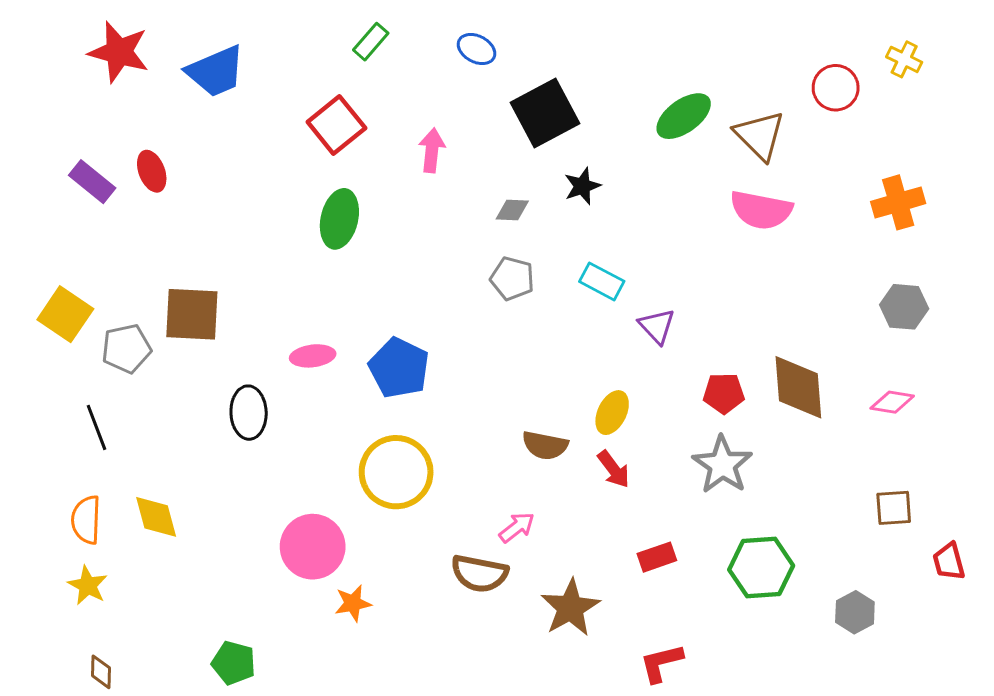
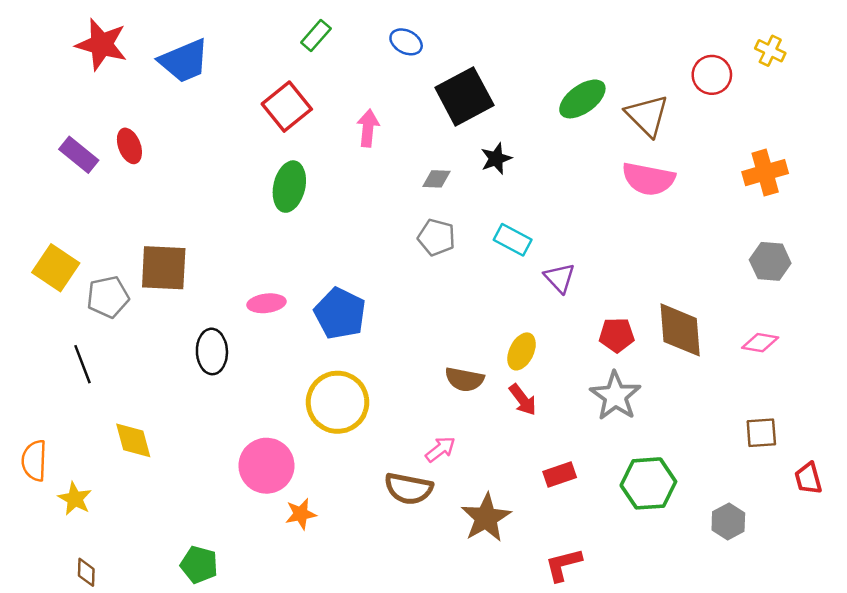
orange semicircle: (86, 520) -> (34, 461), moved

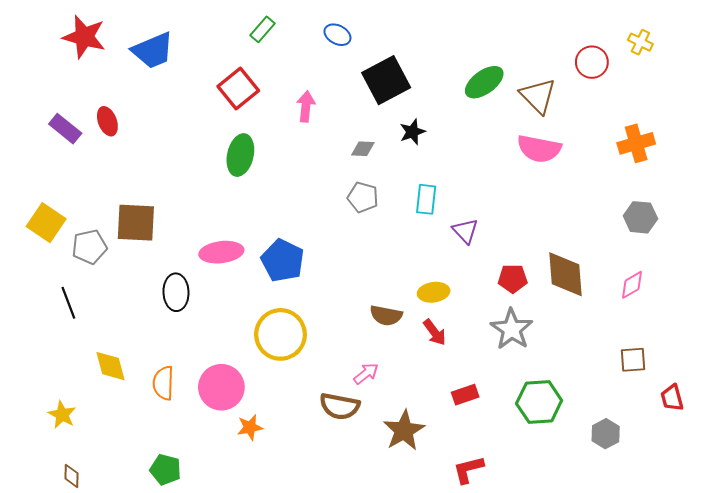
cyan rectangle: (513, 240) -> (426, 199), turned 68
pink ellipse: (266, 303) -> (221, 252), size x1.4
pink diamond: (760, 343) -> (632, 285), turned -40
yellow ellipse: (522, 351) -> (434, 292), turned 56
orange semicircle: (34, 461) -> (163, 383), moved

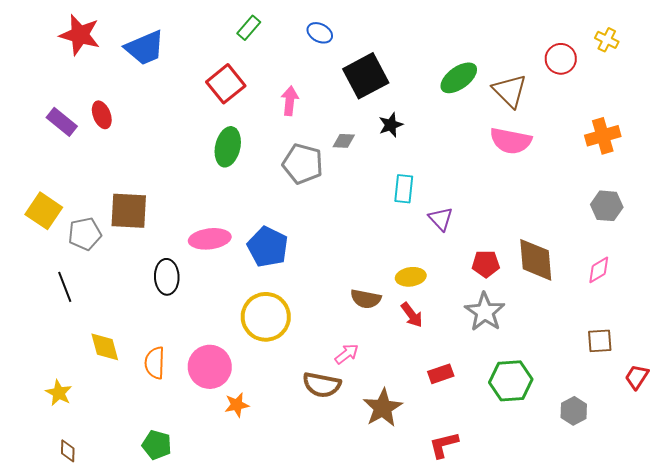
gray pentagon: (363, 197) -> (303, 164), moved, size x1.4
red trapezoid: (672, 398) -> (637, 377), turned 48

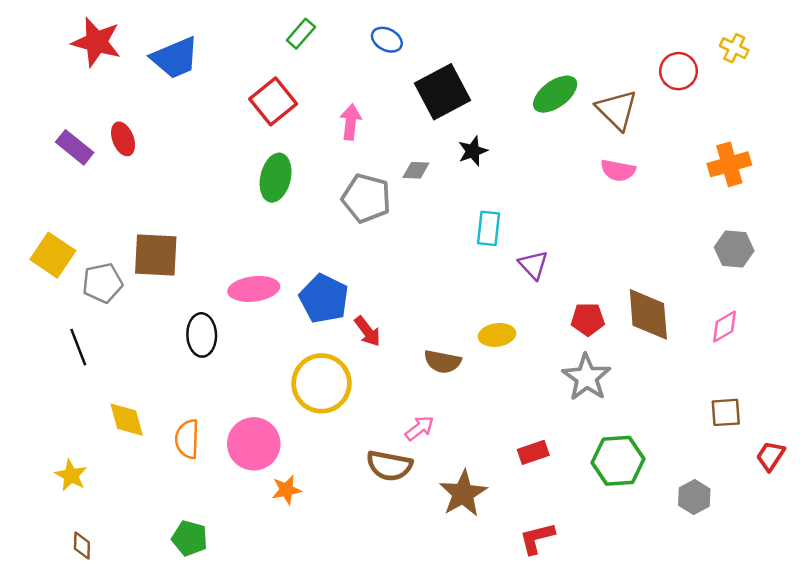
pink semicircle: (511, 141) -> (618, 170), size x0.7
red arrow: (412, 315) -> (367, 331), moved

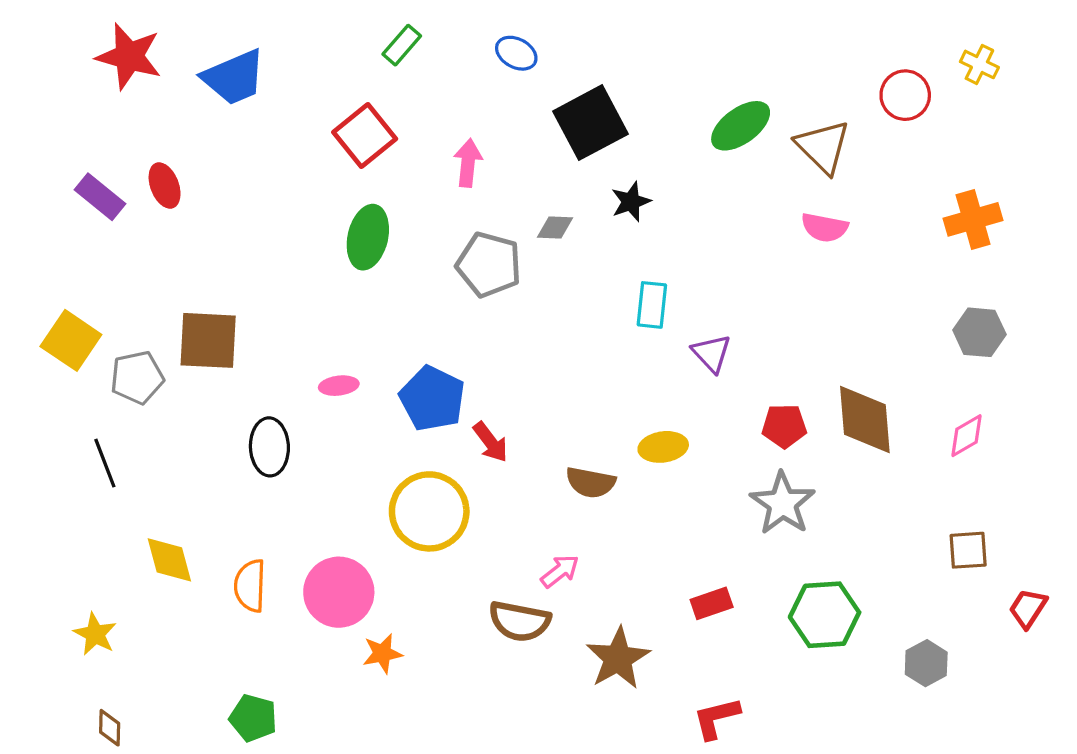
pink ellipse: (254, 289) -> (339, 386), size x0.6

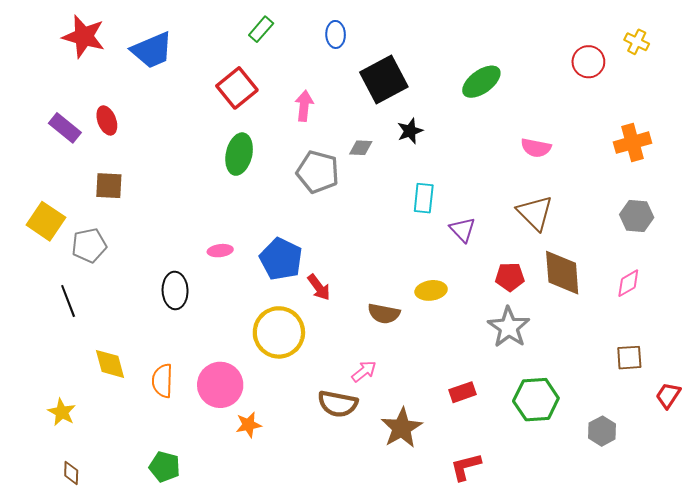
blue ellipse: (516, 53) -> (336, 34), turned 60
brown triangle: (823, 147) -> (535, 213), moved
brown square: (208, 340) -> (109, 186), moved, size x0.7

